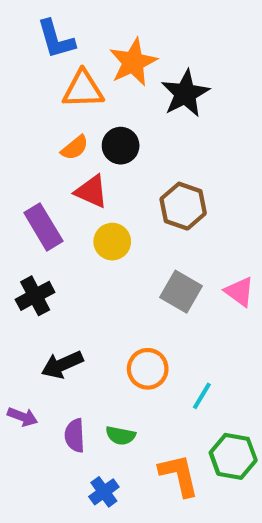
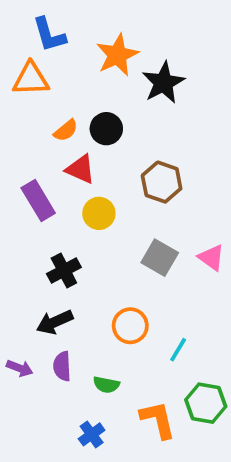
orange triangle: (83, 89) -> (31, 79), moved
black cross: (35, 296) -> (64, 270), moved
purple semicircle: (75, 436) -> (62, 366), moved

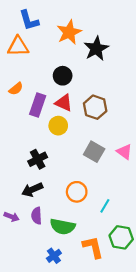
orange semicircle: (66, 131) -> (16, 89), moved
red triangle: (81, 169) -> (64, 103), moved
purple rectangle: (38, 200) -> (38, 105), moved, turned 50
green semicircle: (106, 385) -> (63, 227), size x1.6

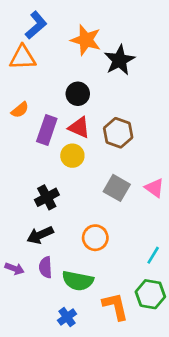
blue L-shape: (29, 20) -> (36, 25), turned -115
orange star: (69, 32) -> (86, 40), turned -30
cyan line: (105, 206) -> (153, 255), moved

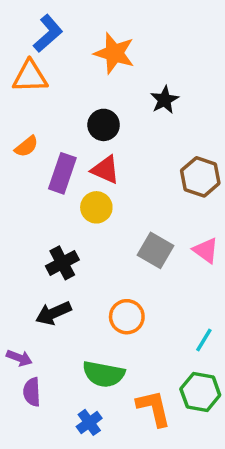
black star: (119, 60) -> (164, 100), moved, size x0.7
brown hexagon: (118, 133) -> (200, 177), moved
purple semicircle: (45, 267) -> (32, 392), moved

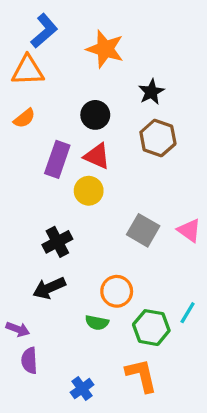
orange semicircle: (26, 146) -> (24, 118), moved
brown hexagon: (200, 177) -> (158, 138), moved
green semicircle: (104, 374) -> (97, 323), moved, size x0.6
green hexagon: (200, 392) -> (151, 328), moved

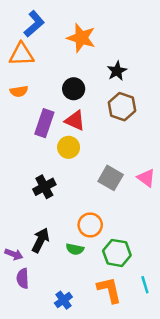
orange semicircle: (24, 118) -> (19, 91), turned 30
black arrow: (49, 288) -> (41, 240), moved, turned 140
cyan line: (188, 313) -> (145, 285), moved, turned -48

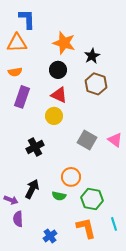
blue L-shape: (34, 24) -> (27, 19), turned -50
orange star: (81, 38) -> (64, 43), moved
purple rectangle: (44, 123) -> (22, 97), moved

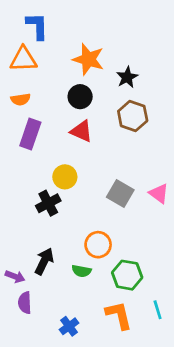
yellow circle: (54, 116) -> (65, 177), moved

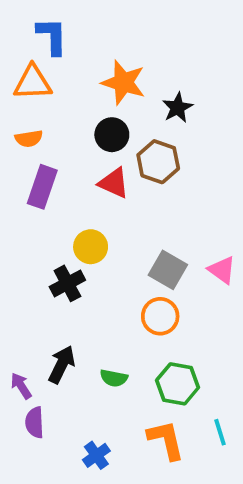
brown hexagon: (133, 116) -> (158, 162), moved
orange circle: (98, 245) -> (160, 316), moved
purple arrow: (15, 276) -> (21, 386), turned -144

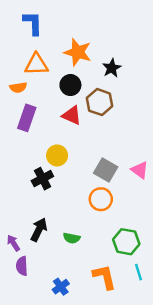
orange triangle: (33, 83) -> (36, 64), moved
green hexagon: (178, 384) -> (126, 242), moved

